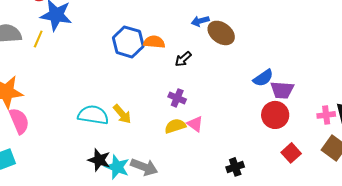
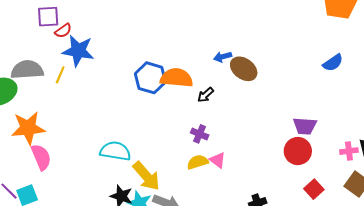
orange semicircle: (154, 42) -> (176, 78), size x1.5
blue semicircle: (263, 78) -> (333, 63), moved
yellow arrow: (122, 114) -> (146, 176), moved, size x1.5

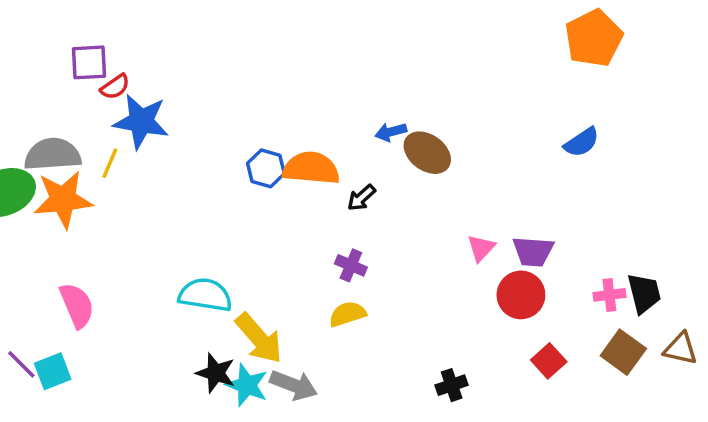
blue hexagon: (150, 78) -> (266, 168), size x0.7
orange star: (28, 128) -> (63, 199), moved
pink triangle: (218, 160) -> (481, 248), moved, turned 36

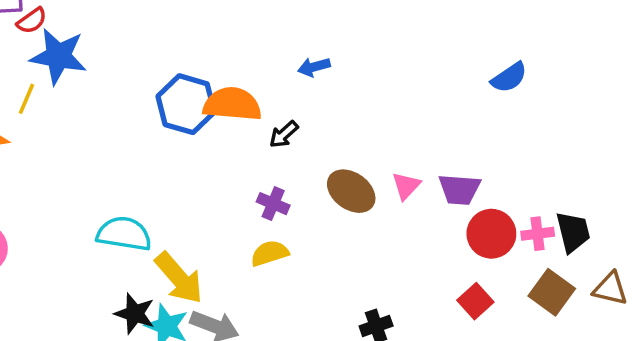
brown ellipse: (427, 153) -> (351, 191), moved
blue hexagon: (266, 168) -> (186, 104), size x1.5
red circle: (521, 295) -> (491, 234), moved

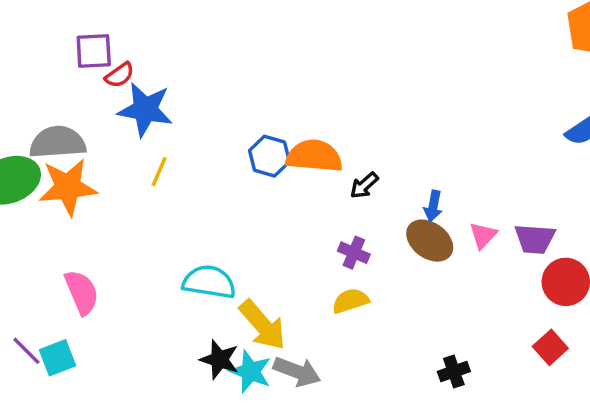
blue arrow: (314, 67) -> (433, 206), moved, turned -64
yellow line: (26, 99) -> (159, 172), moved
blue hexagon: (186, 104) -> (269, 156), size x0.7

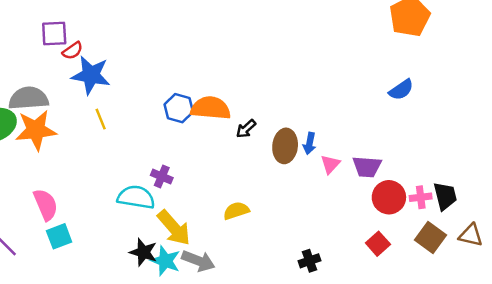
yellow line: (159, 172) -> (101, 119), turned -45
blue arrow: (433, 206) -> (310, 144), moved
brown ellipse: (430, 241) -> (285, 146), moved, turned 60
purple cross: (354, 253) -> (162, 176), moved
cyan square: (57, 358) -> (59, 236), moved

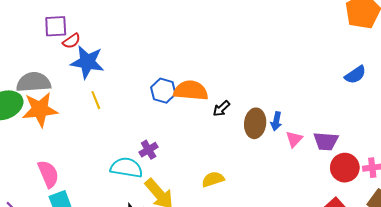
purple cross: (162, 176) -> (149, 150), turned 36

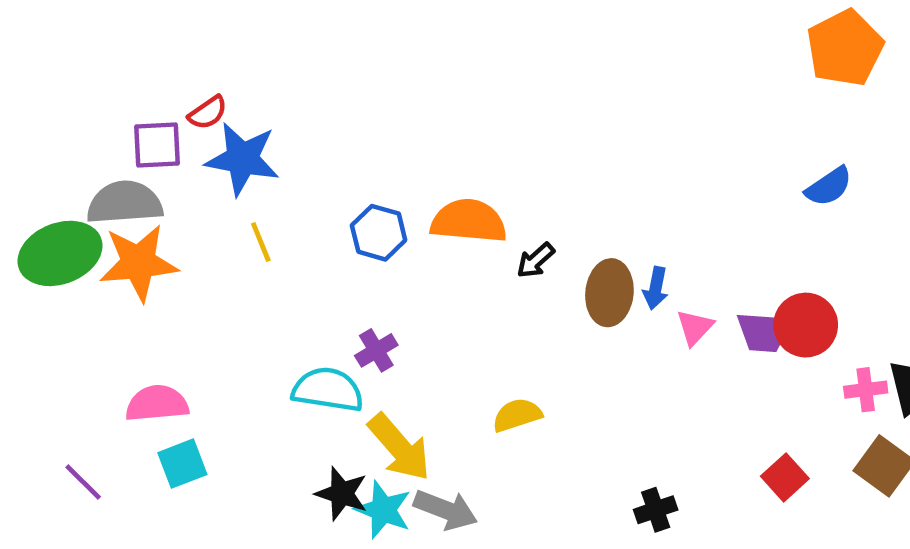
purple square: (56, 26) -> (157, 145), moved
blue hexagon: (163, 91) -> (379, 233), moved
red circle: (345, 168) -> (806, 325), moved
pink semicircle: (48, 174) -> (157, 404), turned -72

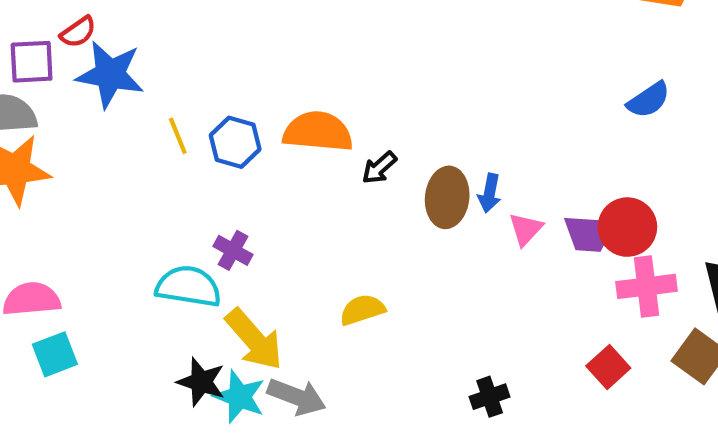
yellow line: (261, 242) -> (178, 136), moved
purple cross: (376, 350) -> (233, 250), turned -30
pink cross: (866, 390) -> (646, 286), moved, size x1.5

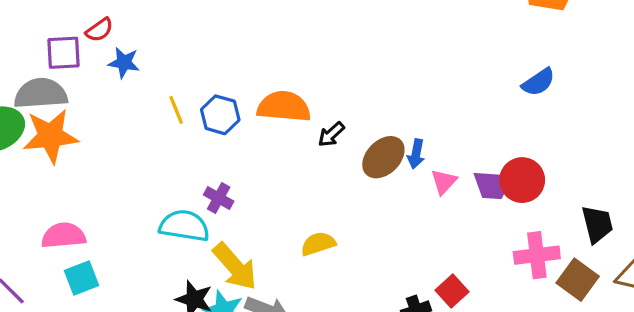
blue star: (110, 74) -> (124, 63), size x0.6
brown ellipse: (447, 197) -> (383, 157), turned 39
pink cross: (646, 286) -> (537, 255), moved
red square: (608, 367) -> (452, 291), moved

